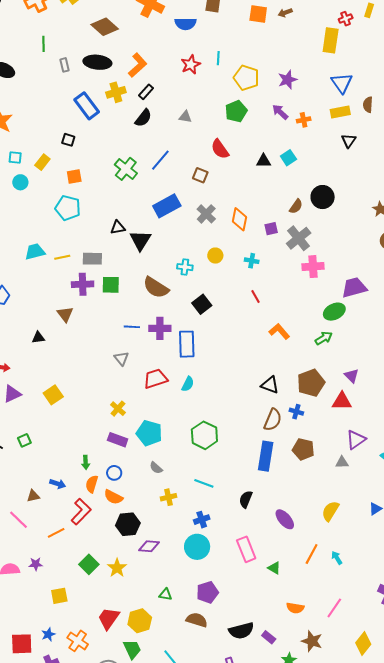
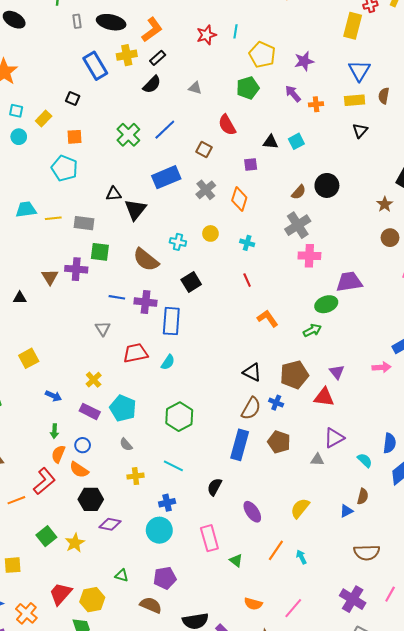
purple square: (271, 229) -> (251, 165), moved
purple cross: (83, 284) -> (76, 269), moved
blue arrow: (58, 484) -> (53, 396), moved

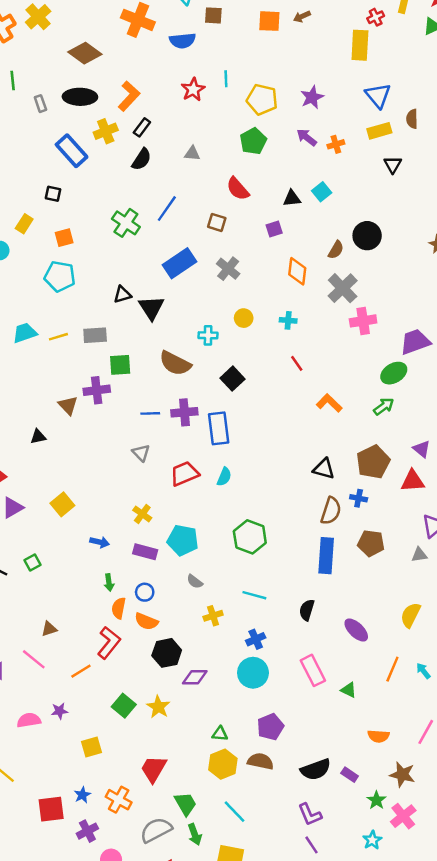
orange diamond: (239, 199) -> (297, 271), moved
yellow hexagon: (92, 600) -> (223, 764), moved

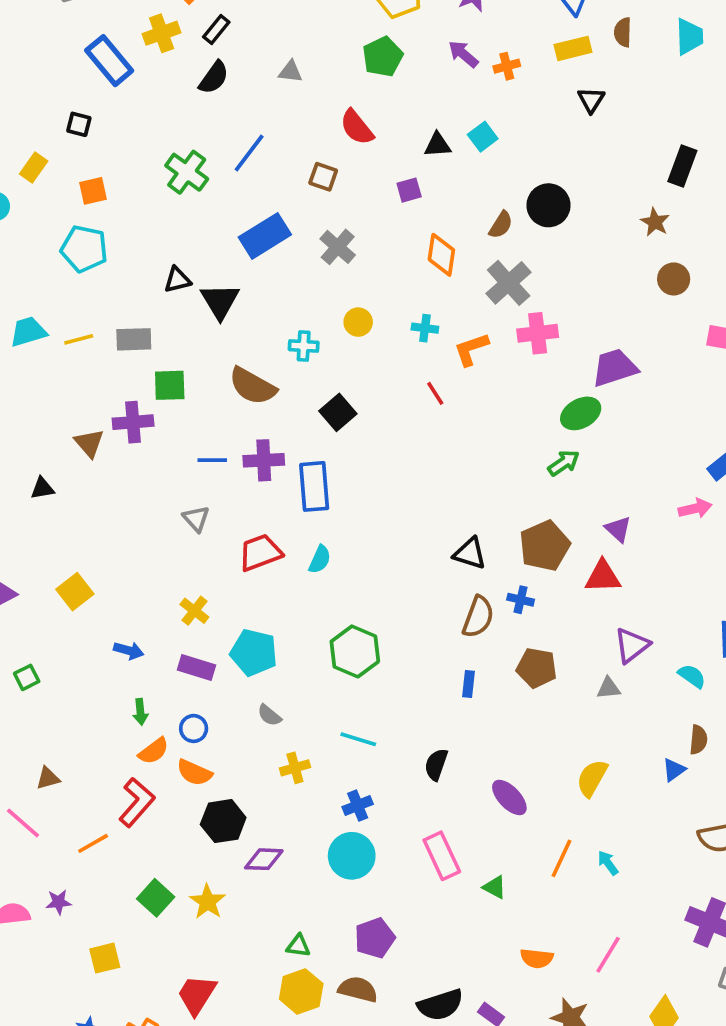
orange L-shape: (329, 403) -> (471, 349), moved, turned -65
blue rectangle: (326, 556) -> (468, 684), size x0.5
orange semicircle: (119, 608) -> (154, 751), turned -140

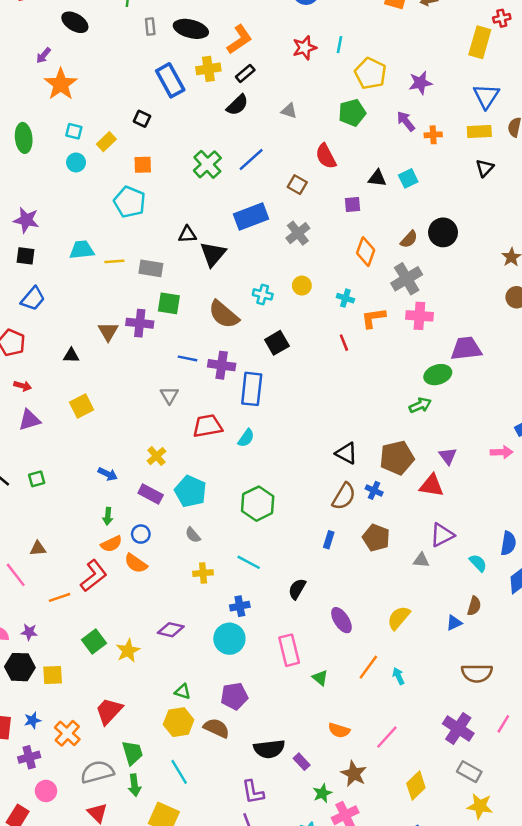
yellow square: (75, 592) -> (82, 406), moved
black hexagon: (223, 821) -> (20, 667), moved

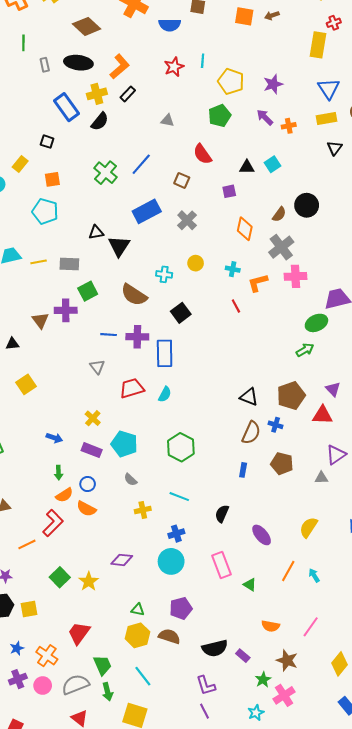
black semicircle: (237, 105) -> (100, 121), moved
green square: (169, 303) -> (88, 291), turned -30
pink circle: (46, 791) -> (43, 686), moved

